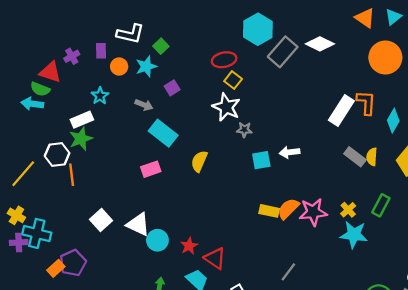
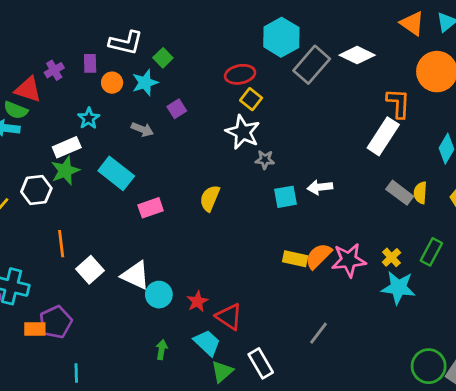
orange L-shape: (366, 103) -> (398, 103), moved
cyan rectangle: (163, 133) -> (116, 173), moved
orange line: (72, 175) -> (61, 244), moved
orange rectangle: (56, 268) -> (35, 329), turned 42

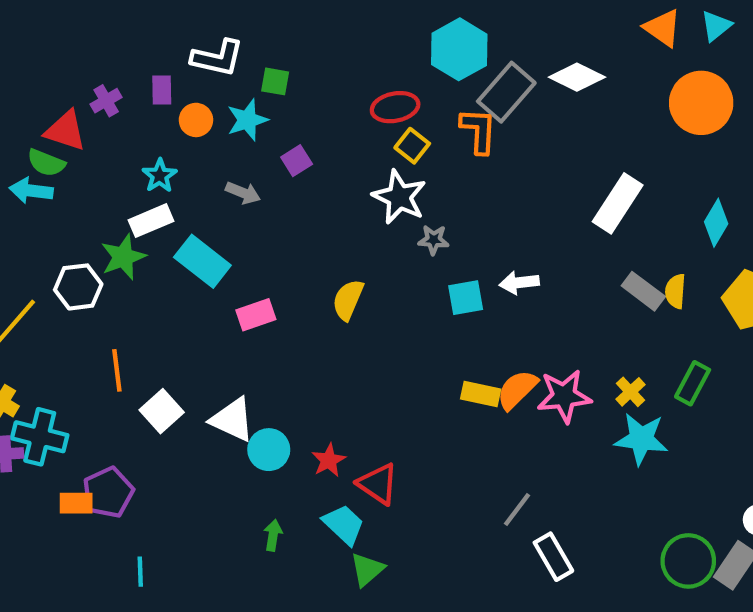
green square: (163, 58) -> (275, 81), turned -36
orange L-shape: (398, 103) -> (479, 131), moved
white rectangle: (67, 147) -> (151, 221), moved
white rectangle: (261, 363) -> (553, 557), moved

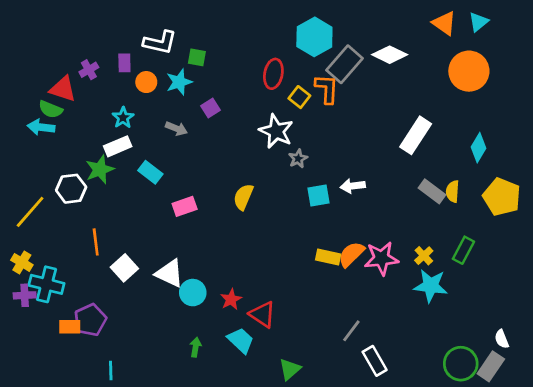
red ellipse: (395, 107) -> (273, 74), turned -68
yellow square: (412, 146) -> (299, 97), moved
gray star: (434, 240) -> (298, 159), turned -30
cyan rectangle: (202, 261) -> (150, 172), size x0.7
green triangle: (367, 569) -> (290, 369), moved

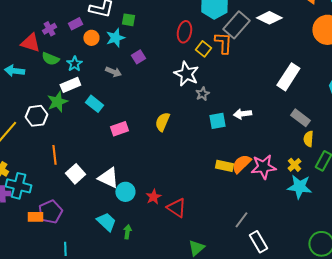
purple rectangle: (124, 63) -> (75, 24), turned 64
green semicircle: (51, 109) -> (50, 59), moved
yellow semicircle: (453, 191) -> (308, 139), moved
cyan trapezoid: (241, 340) -> (106, 222), moved

